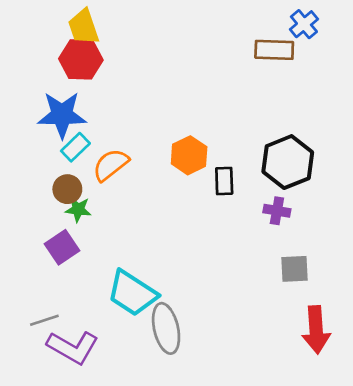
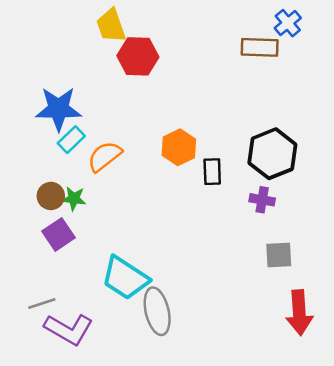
yellow trapezoid: (84, 27) -> (111, 26), moved
red hexagon: (81, 59) -> (138, 56), moved
brown circle: (67, 189) -> (51, 196), moved

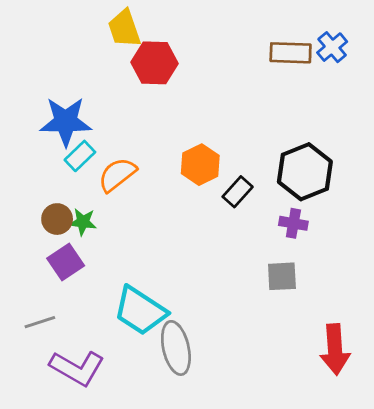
blue cross: (288, 23) -> (332, 47), moved
black rectangle: (212, 172) -> (238, 192), turned 44
gray square: (279, 255) -> (282, 276), moved
gray line: (42, 304) -> (40, 322), moved

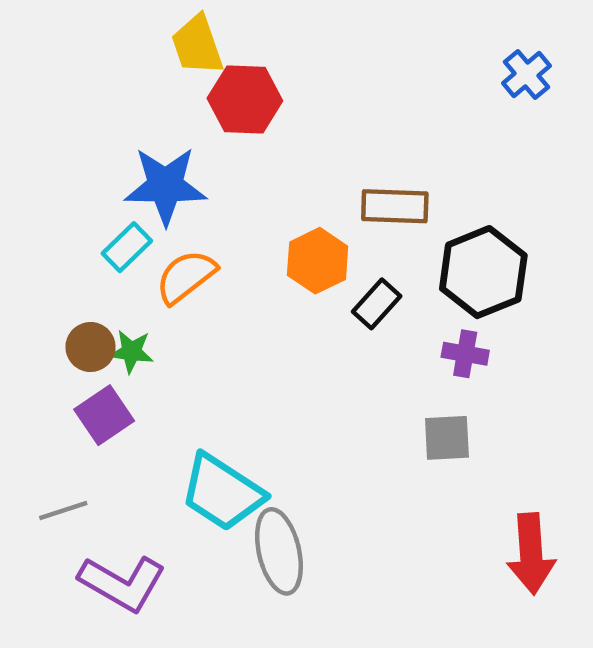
brown rectangle: (291, 53) -> (395, 206), moved
blue star: (66, 122) -> (165, 186), moved

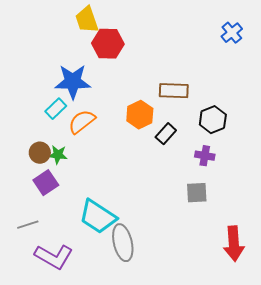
black hexagon: (483, 272) -> (213, 120), size x0.7

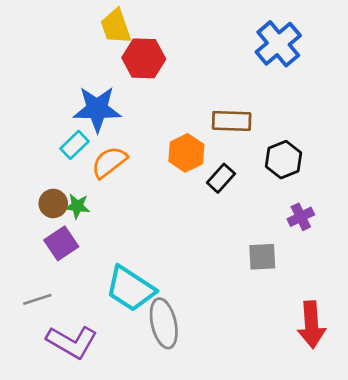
blue cross: (232, 33) -> (278, 44), moved, size x1.6
purple cross: (205, 156) -> (301, 217), moved, turned -36

